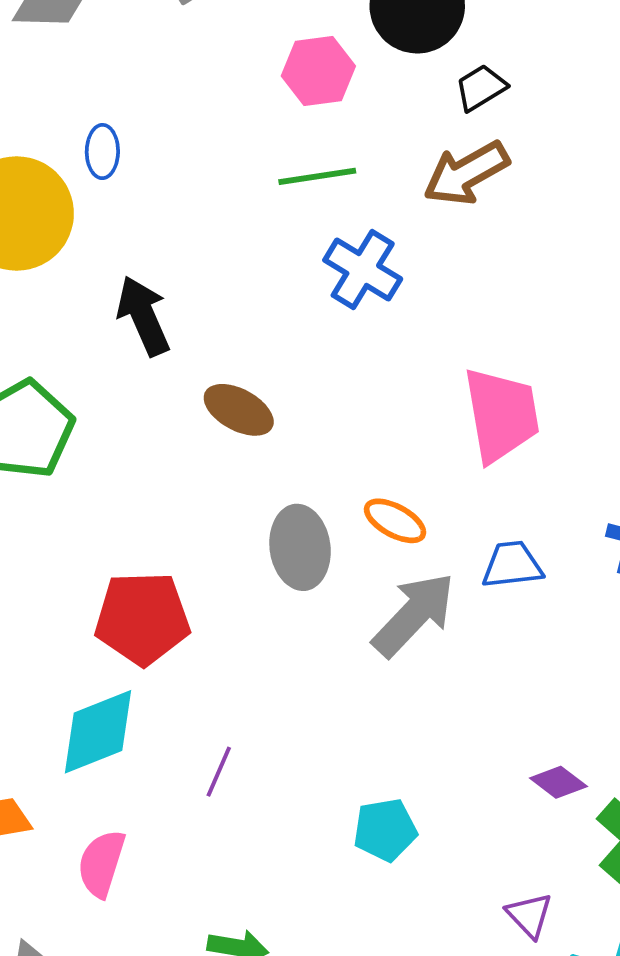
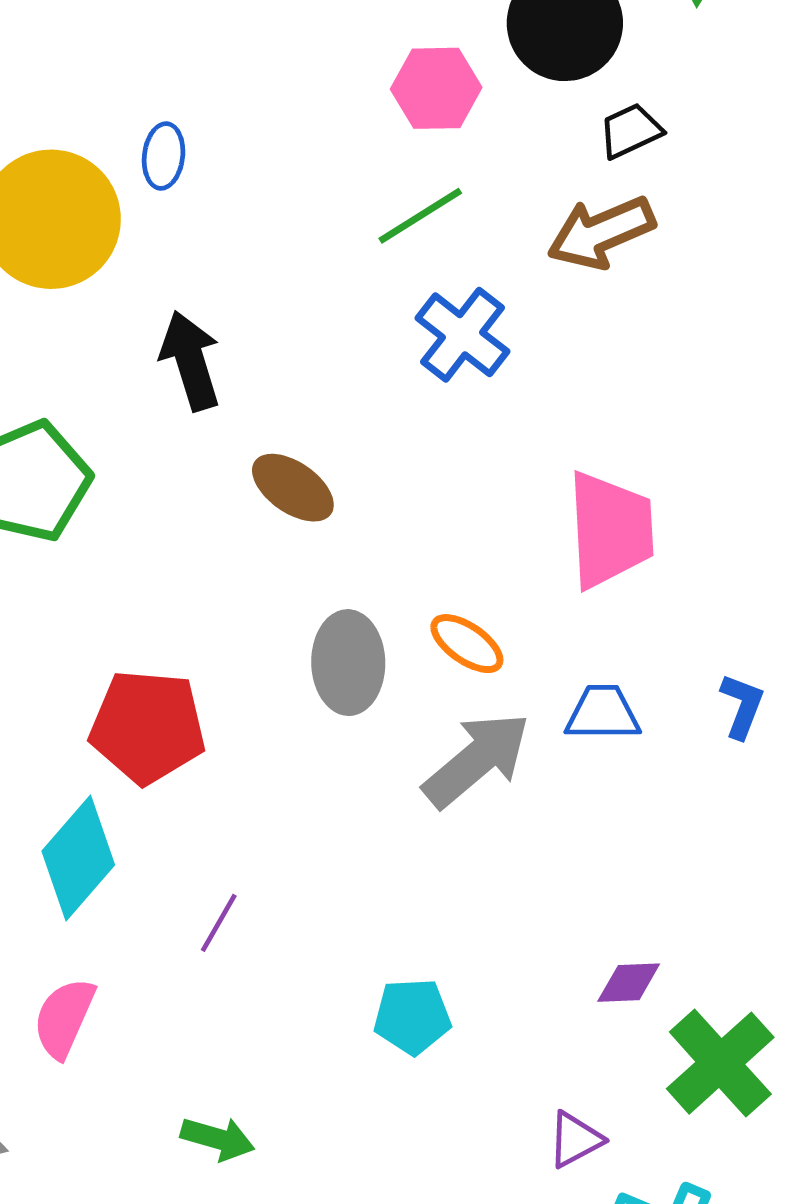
green line: (317, 176) -> (420, 216), turned -30
cyan diamond: (98, 732) -> (78, 858), turned -34
purple diamond: (558, 782) -> (629, 983), turned -46
purple triangle: (529, 915) -> (575, 1140), turned 39

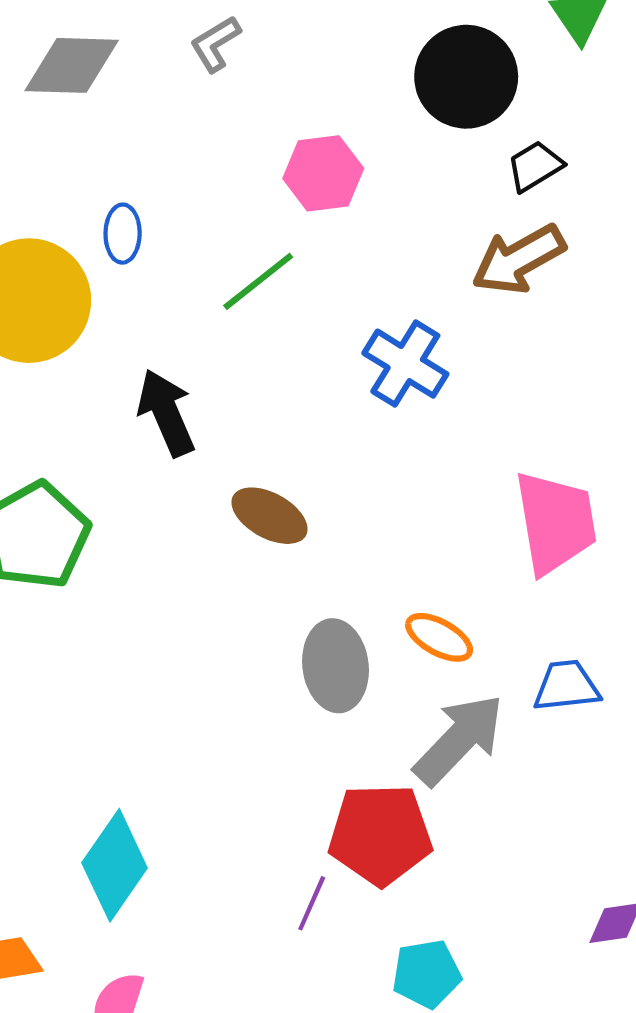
pink hexagon: (436, 88) -> (323, 173), moved
green line: (420, 216) -> (258, 281), moved
red pentagon: (148, 727) -> (380, 834), moved
purple line: (219, 923) -> (312, 903), moved

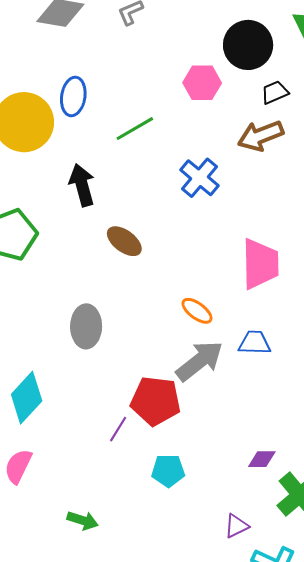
pink hexagon: (323, 173) -> (202, 83), moved
blue ellipse: (123, 234) -> (73, 97), size x1.4
gray ellipse: (336, 666) -> (86, 326), moved

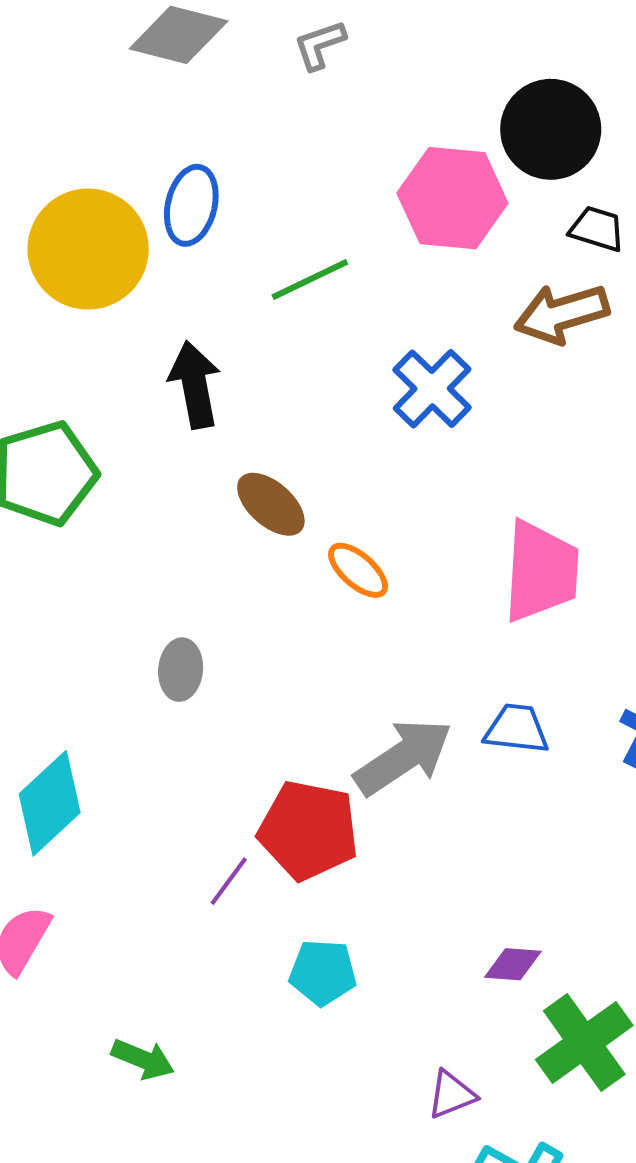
pink hexagon: (202, 83) -> (452, 198), size x1.4
black trapezoid: (275, 92) -> (597, 229), turned 36
orange ellipse: (197, 311) -> (358, 570), moved
gray ellipse: (86, 326) -> (181, 670), size x0.7

